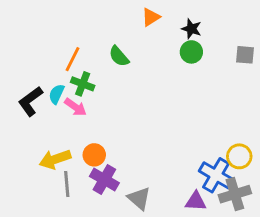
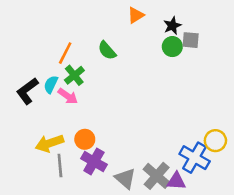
black star: (191, 29) -> (172, 26), turned 30
gray square: (245, 55) -> (191, 40), moved
green cross: (83, 84) -> (74, 75), turned 30
gray cross: (235, 194) -> (157, 176), moved, turned -32

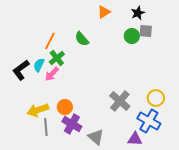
black star: (172, 26) -> (138, 13), moved
pink arrow: (68, 96) -> (52, 74), turned 98
yellow circle: (215, 141) -> (156, 98), moved
gray cross: (157, 176) -> (120, 101), moved

